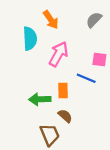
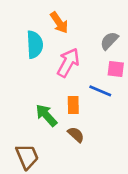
gray semicircle: (94, 20) -> (109, 41), moved
green arrow: (40, 99) -> (46, 115), turned 50
brown trapezoid: (50, 135) -> (27, 156), moved

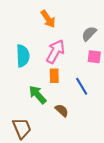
cyan semicircle: (35, 45) -> (23, 56), moved
blue line: (100, 91) -> (82, 86), moved, turned 36
orange rectangle: (73, 105) -> (54, 76), moved

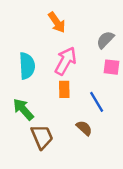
green arrow: (38, 95) -> (23, 109), moved
brown semicircle: (62, 110) -> (84, 128), moved
brown trapezoid: (22, 128) -> (42, 137), moved

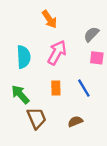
orange rectangle: (64, 89) -> (56, 88), moved
brown semicircle: (84, 128) -> (75, 121), moved, turned -64

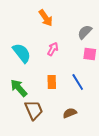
pink arrow: (57, 53) -> (53, 49), size x0.6
cyan semicircle: (24, 57) -> (22, 53), turned -35

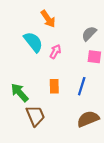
cyan semicircle: (22, 53) -> (33, 42), moved
blue line: (78, 82) -> (82, 86), turned 48
brown semicircle: (70, 113) -> (88, 119), moved, size x1.5

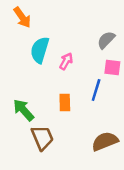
orange arrow: (48, 19) -> (22, 17), moved
cyan semicircle: (33, 42) -> (40, 50), turned -125
blue line: (82, 86) -> (96, 90), moved

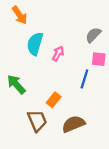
orange rectangle: (65, 103) -> (54, 100), moved, turned 40
green arrow: (23, 110) -> (16, 84), moved
brown semicircle: (105, 141) -> (73, 124), moved

